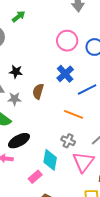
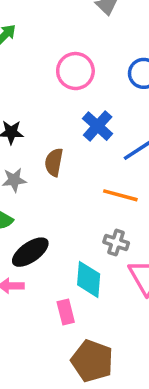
pink circle: (67, 41) -> (75, 71), moved
pink rectangle: (35, 177) -> (66, 312), turned -56

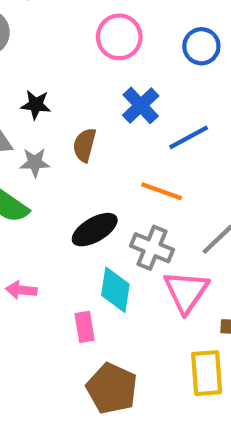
gray cross: (116, 242) -> (152, 248), size x1.4
black ellipse: (30, 252) -> (95, 230), moved

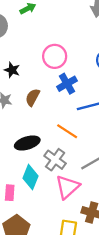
pink circle: (119, 37) -> (55, 56), moved

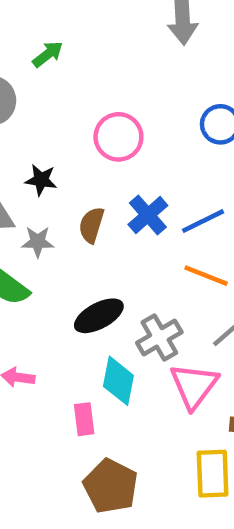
blue cross: (67, 84) -> (148, 215), moved
orange line: (67, 131) -> (206, 276), moved
gray cross: (55, 160) -> (159, 337), turned 35

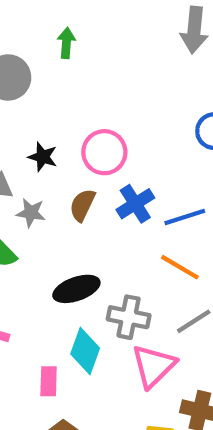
green arrow: (48, 54) -> (66, 43), turned -56
pink circle: (118, 137) -> (104, 152), moved
gray cross: (159, 337) -> (129, 317), turned 33

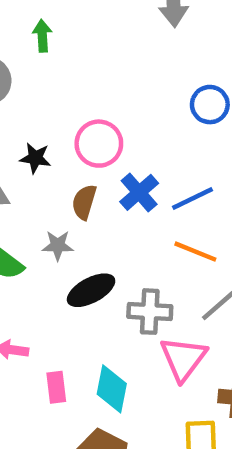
gray star: (31, 213) -> (58, 245), moved
cyan diamond: (85, 351) -> (112, 389), moved
pink rectangle: (49, 381) -> (56, 387), moved

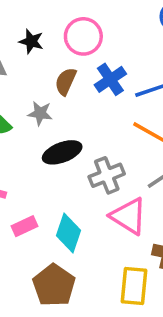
gray cross: (150, 312) -> (107, 175), turned -32
pink triangle: (183, 359) -> (129, 216), turned -42
pink rectangle: (56, 387) -> (25, 226), turned 65

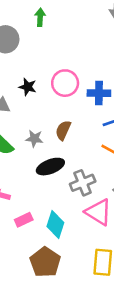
blue cross: (110, 79) -> (99, 93), moved, turned 35
brown semicircle: (66, 81) -> (63, 130), moved

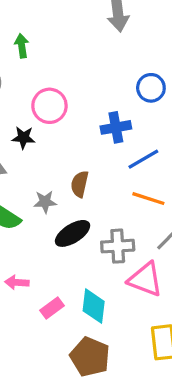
pink circle: (65, 83) -> (49, 106), moved
gray cross: (83, 183) -> (118, 246), turned 30

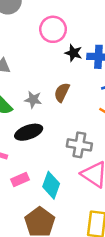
black star: (23, 138) -> (73, 53), moved
black ellipse: (73, 233) -> (29, 132), moved

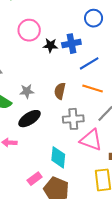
brown semicircle: (62, 92) -> (60, 91), moved
pink rectangle: (20, 180) -> (35, 179), moved

